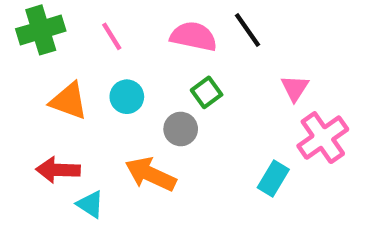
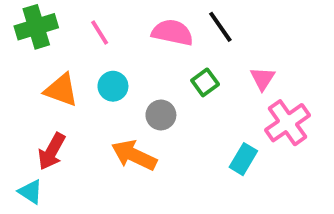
green square: (207, 92) -> (205, 82), moved
red arrow: (58, 170) -> (52, 151), turned -63
cyan triangle: (90, 204) -> (31, 192), moved

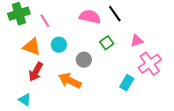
pink line: (100, 33) -> (45, 21), moved
pink triangle: (263, 79) -> (137, 41), turned 40
red arrow: (52, 151) -> (36, 72), moved
cyan triangle: (31, 192) -> (25, 100), moved

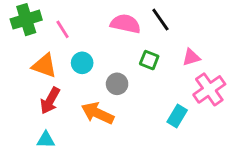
green square: (107, 43) -> (149, 60), turned -32
cyan triangle: (25, 100) -> (46, 140), moved, turned -32

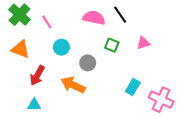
green cross: (26, 20) -> (19, 15), turned -30
orange triangle: (44, 66) -> (21, 49), moved
pink cross: (209, 89) -> (161, 100), moved, turned -30

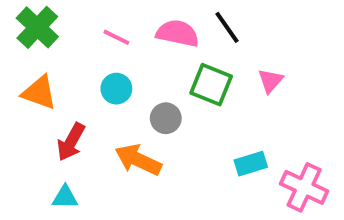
pink line: (47, 22) -> (116, 37), moved, turned -32
pink triangle: (143, 43) -> (270, 81), turned -32
green square: (112, 45) -> (211, 85), size x1.5
cyan rectangle: (133, 87) -> (251, 164), turned 42

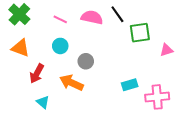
pink triangle: (270, 81) -> (166, 50), moved, turned 32
green square: (211, 85) -> (140, 33), moved, turned -30
pink cross: (304, 187) -> (157, 97), turned -30
cyan triangle: (65, 197) -> (43, 102), moved, turned 40

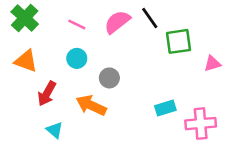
pink semicircle: (92, 17) -> (117, 22), turned -50

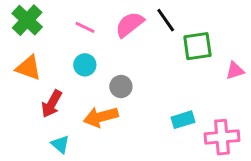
orange arrow: (91, 105) -> (101, 117), turned -40

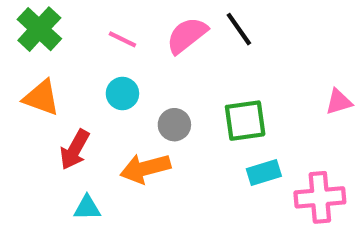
green square: (197, 46) -> (245, 121), moved
cyan triangle: (60, 144) -> (87, 208), turned -42

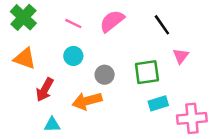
black line: (239, 29) -> (162, 25), moved
pink triangle: (339, 102) -> (181, 56), moved, turned -35

